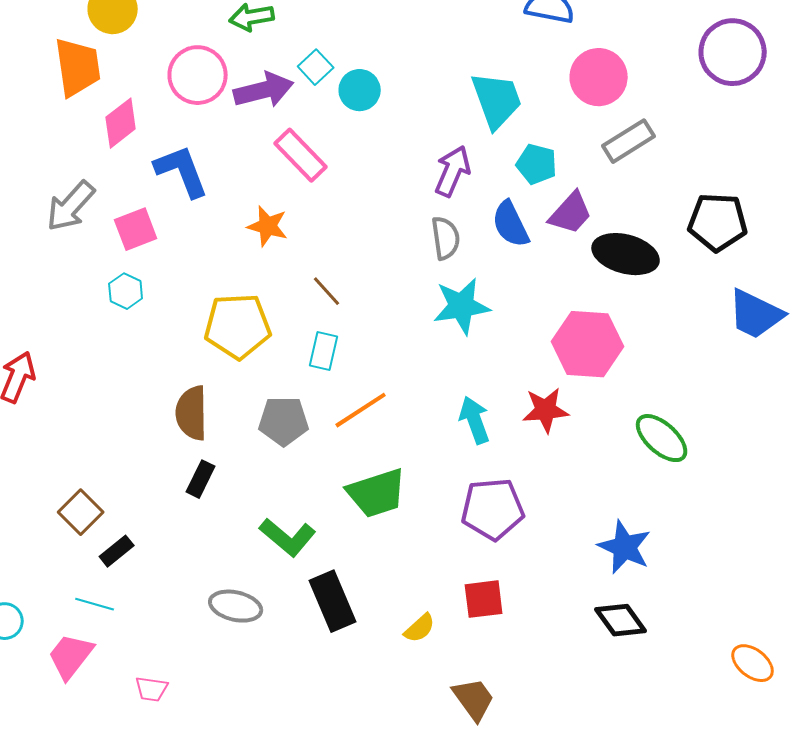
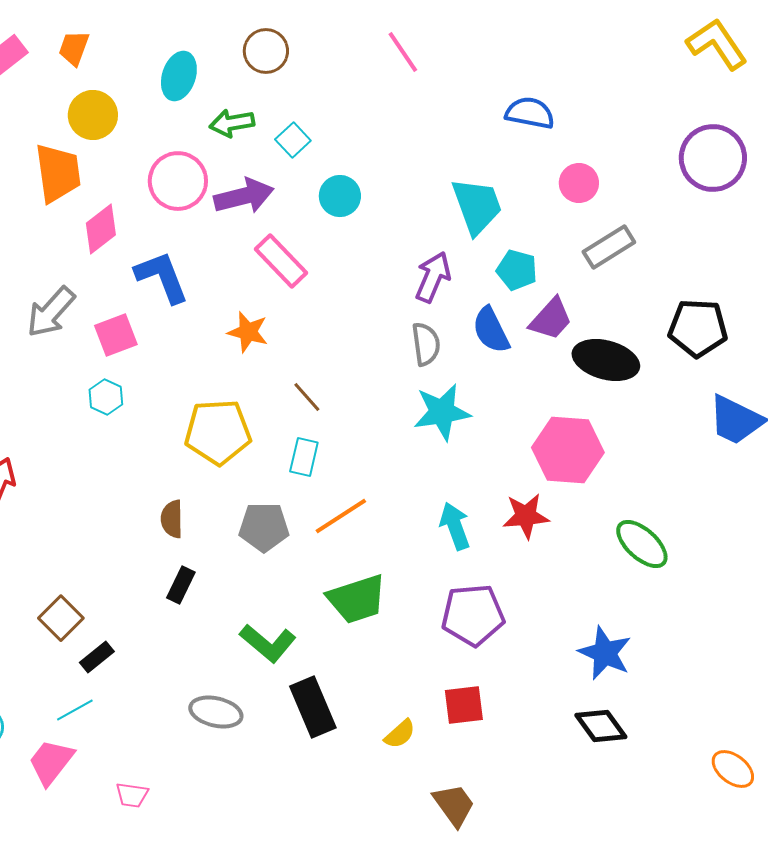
cyan square: (316, 67) -> (293, 140), moved
pink circle: (599, 77) -> (579, 183), size x0.7
brown semicircle: (192, 413) -> (172, 519), size x0.7
cyan line: (95, 604) -> (75, 710), turned -45

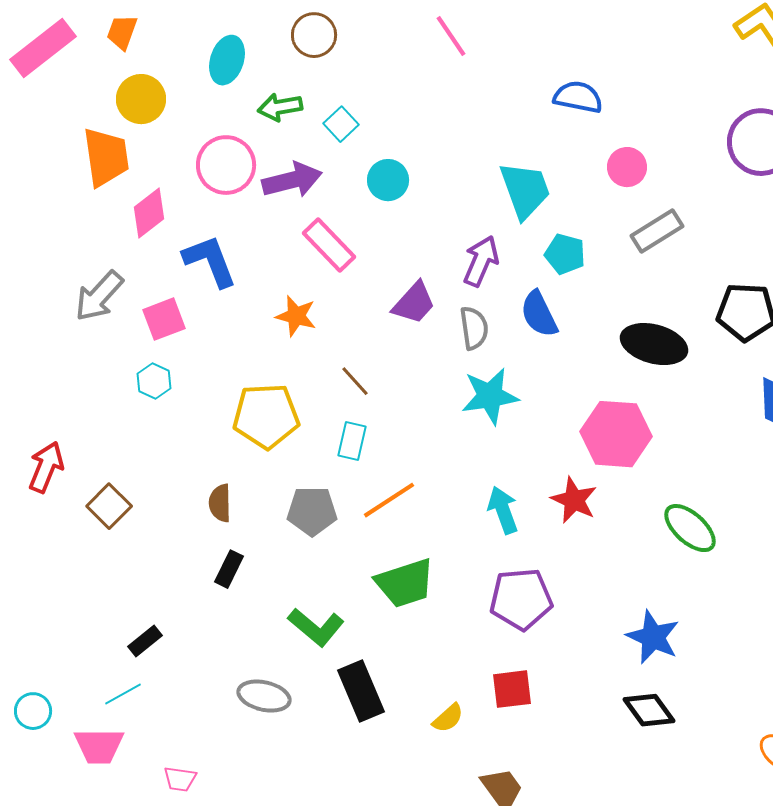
purple trapezoid: (551, 319) -> (414, 303), moved
red star: (526, 516) -> (574, 500), turned 30
brown square: (61, 618) -> (109, 506), moved
pink trapezoid: (51, 762) -> (99, 746), turned -128

